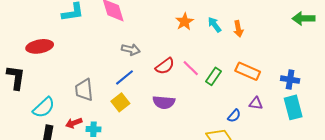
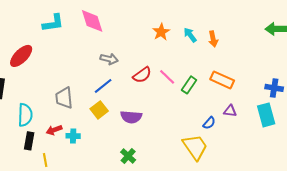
red ellipse: (40, 46) -> (21, 56), turned -35
blue cross: (290, 80) -> (274, 88), moved
purple semicircle: (164, 102) -> (131, 117), moved
cyan semicircle: (44, 107) -> (25, 115), turned -45

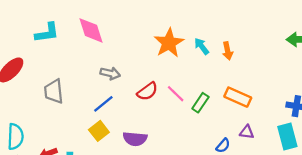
orange star: (161, 32) -> (169, 43), size x1.5
gray trapezoid: (64, 98) -> (54, 91), moved

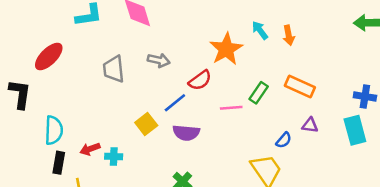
orange star: (169, 43) -> (226, 49), moved
gray trapezoid: (54, 91) -> (114, 69), moved
pink line: (176, 94) -> (231, 108), moved, turned -48
blue line: (103, 104) -> (175, 103), moved

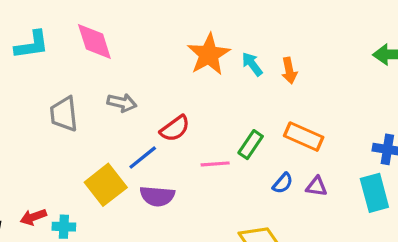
orange star: (226, 49) -> (209, 54), moved
yellow square: (146, 124) -> (106, 185), size x1.4
blue semicircle: (284, 140) -> (283, 183), moved

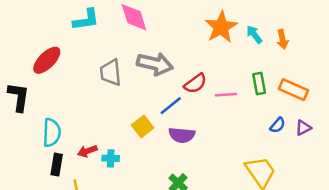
gray arrow: (122, 103) -> (155, 64), size x1.6
green rectangle: (251, 145) -> (259, 84), moved, turned -45
pink line: (215, 164) -> (226, 95), moved
yellow square: (106, 185) -> (143, 126), size x0.7
purple triangle: (317, 186) -> (303, 128), turned -35

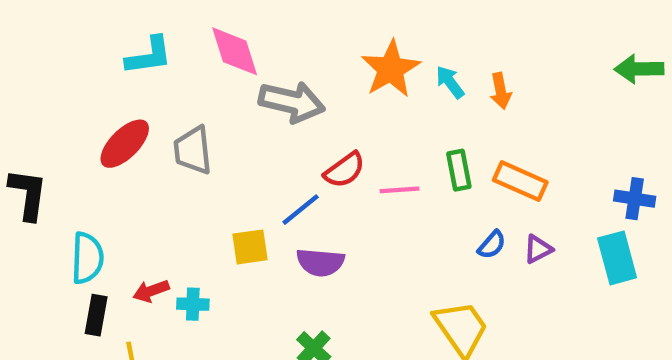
red ellipse: (47, 60) -> (125, 144), moved
gray arrow: (155, 64) -> (292, 102), moved
yellow square: (143, 126) -> (250, 247), turned 30

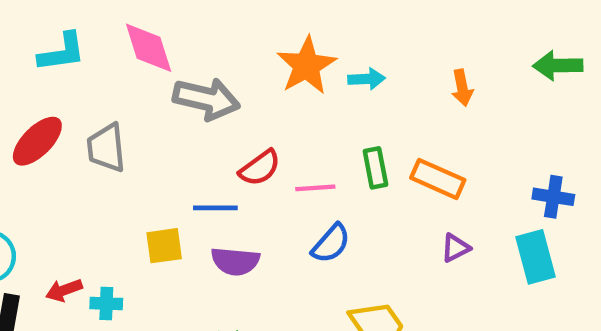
cyan arrow: (450, 82) -> (367, 79), turned 124
orange arrow: (501, 91) -> (462, 88), moved
blue line: (301, 210) -> (215, 208), turned 39
blue semicircle: (492, 245) -> (331, 243), moved, size x1.4

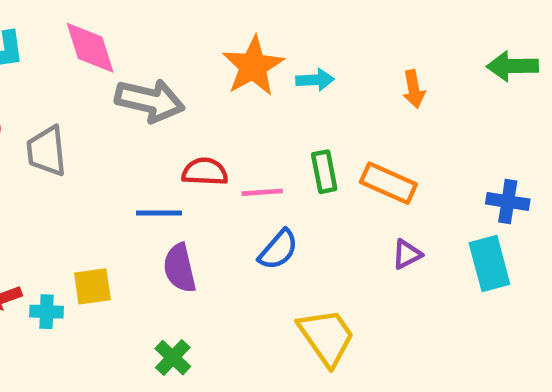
red semicircle: (260, 168) -> (205, 172), turned -141
yellow square: (164, 246) -> (92, 286), moved
purple semicircle: (235, 261) -> (180, 268), turned 72

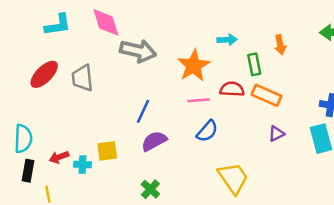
orange star: (253, 66) -> (194, 66), moved
red semicircle: (205, 172) -> (232, 89), moved
green rectangle: (324, 172) -> (254, 64), moved
blue line: (159, 213) -> (143, 111), turned -65
purple semicircle: (180, 268) -> (154, 141), turned 75

